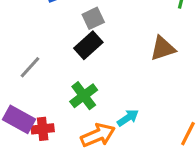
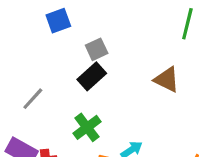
brown triangle: (163, 48) -> (167, 80), turned 44

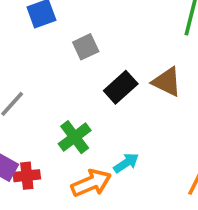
black rectangle: (92, 76) -> (121, 87), moved

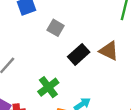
gray square: (86, 47) -> (56, 28), turned -35

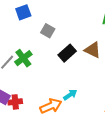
green cross: (48, 87) -> (23, 58), moved

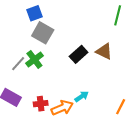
gray square: (48, 31) -> (43, 33), moved, size x1.5
red cross: (15, 102) -> (41, 104), moved

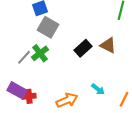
cyan arrow: (82, 96) -> (98, 89), moved, turned 72
red cross: (41, 104) -> (29, 96), moved

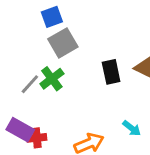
gray square: (48, 27) -> (63, 43), turned 30
black rectangle: (83, 48) -> (111, 72), turned -60

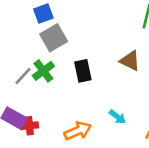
black rectangle: (111, 72) -> (83, 71), moved

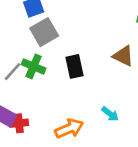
green cross: (43, 71) -> (34, 66), turned -30

